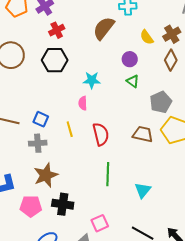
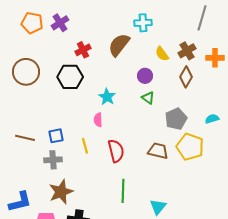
red cross: (57, 30) -> (83, 50), moved
cyan star: (92, 80) -> (107, 97), turned 30
blue square: (41, 119) -> (56, 136), turned -35

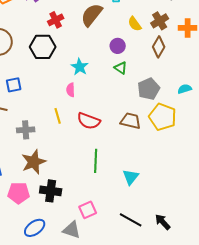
blue square: (56, 136) -> (14, 85), moved
red semicircle: (116, 151) -> (89, 121), turned 125

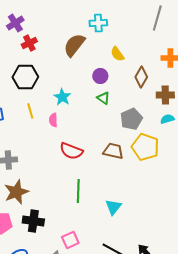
red cross: (56, 20) -> (29, 43), moved
brown cross: (160, 21) -> (165, 95), moved, turned 30
yellow line: (58, 116) -> (30, 111), moved

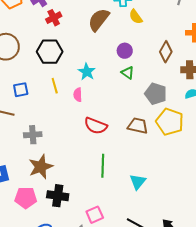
yellow semicircle: (117, 54) -> (136, 17), moved
gray pentagon: (131, 119) -> (156, 94), turned -30

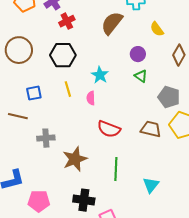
yellow semicircle: (136, 17) -> (157, 29), moved
brown star: (41, 167) -> (75, 159), moved
black cross: (58, 196) -> (84, 200), moved

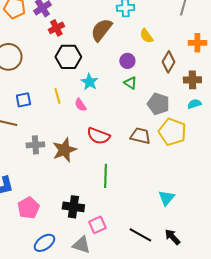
black hexagon: (63, 55) -> (68, 57), moved
pink semicircle: (91, 98) -> (80, 105), turned -32
brown star: (75, 159) -> (64, 150), moved
cyan triangle: (151, 185) -> (166, 198), moved
pink pentagon: (39, 201) -> (28, 208), turned -30

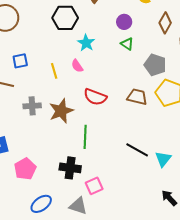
yellow line: (57, 96) -> (54, 71), moved
green line: (105, 176) -> (85, 137), moved
black line: (140, 235) -> (137, 150), moved

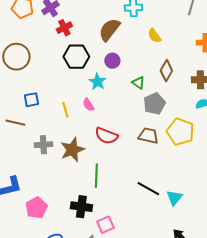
purple circle: (124, 22) -> (112, 61), moved
brown diamond: (165, 23) -> (166, 71), moved
gray pentagon: (155, 65) -> (154, 104), moved, turned 30

